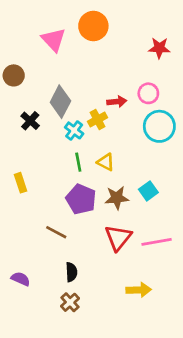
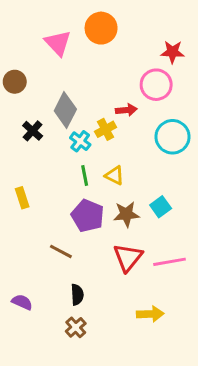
pink circle: (148, 93) -> (156, 85), moved, size x1.4

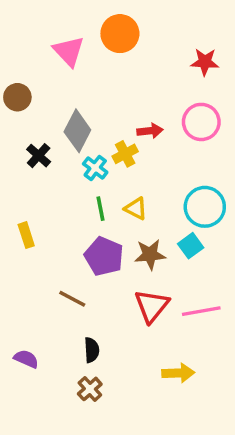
pink circle: (156, 85) -> (201, 122), moved
cyan circle: (173, 137) -> (205, 207), moved

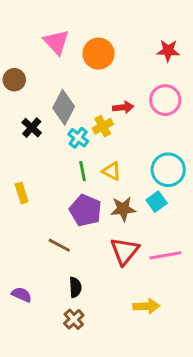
orange circle: (120, 34) -> (98, 54), moved

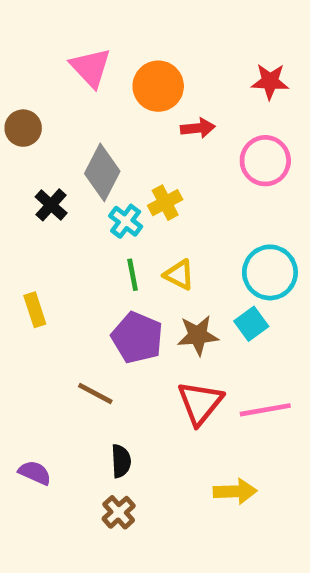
red arrow: (123, 107) -> (198, 128), moved

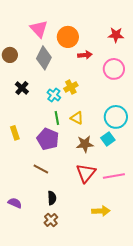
gray diamond: (102, 172) -> (44, 58), moved
purple pentagon: (137, 338) -> (48, 139), moved

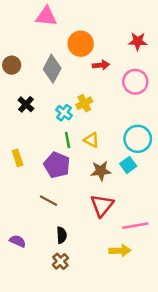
pink triangle: (39, 29) -> (46, 16), moved, turned -42
pink line: (114, 176) -> (135, 226), moved

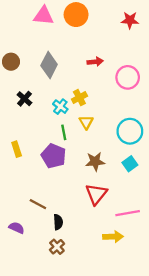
red star: (138, 41) -> (130, 20), moved
orange circle: (81, 44) -> (76, 15), moved
yellow triangle: (91, 140) -> (86, 122), moved, turned 32
cyan square: (128, 165) -> (130, 164), moved
brown line: (49, 201) -> (38, 204), moved

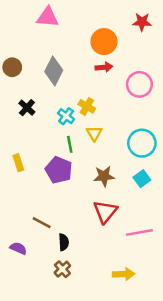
orange circle: (76, 15) -> (104, 42), moved
yellow cross: (79, 98) -> (87, 106), turned -32
yellow arrow: (113, 237) -> (124, 274), moved

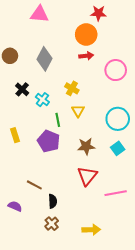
red star: (142, 22) -> (98, 13), moved
cyan cross: (66, 116) -> (42, 100), moved
yellow arrow: (124, 274) -> (91, 230), moved

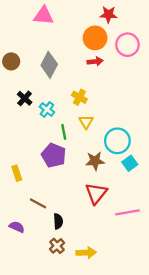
pink circle: (116, 70) -> (127, 45), moved
cyan circle: (118, 119) -> (117, 141), moved
yellow rectangle: (15, 135) -> (17, 173), moved
yellow arrow: (91, 230) -> (86, 253), moved

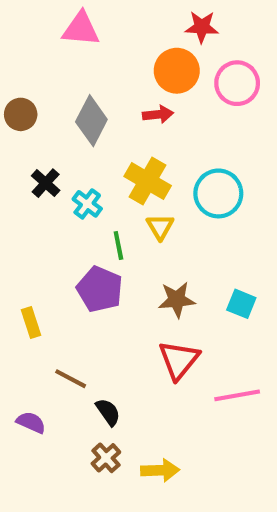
red arrow: (95, 61) -> (158, 114), moved
yellow cross: (79, 97) -> (148, 181), size x1.5
cyan circle: (117, 141) -> (218, 193), moved
cyan square: (130, 163) -> (241, 304), turned -32
black semicircle: (58, 221) -> (108, 412), turned -32

